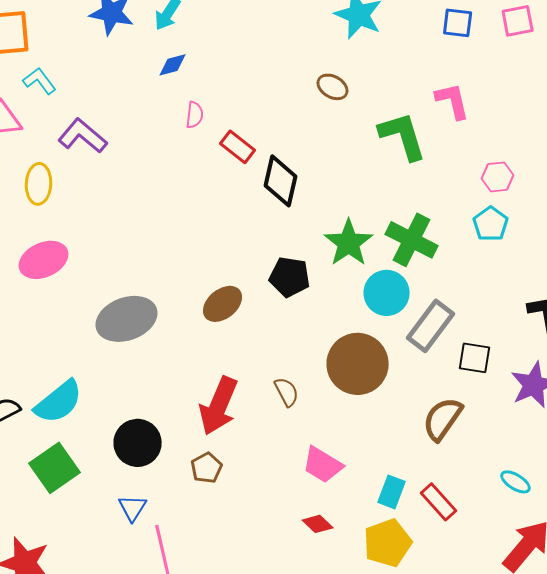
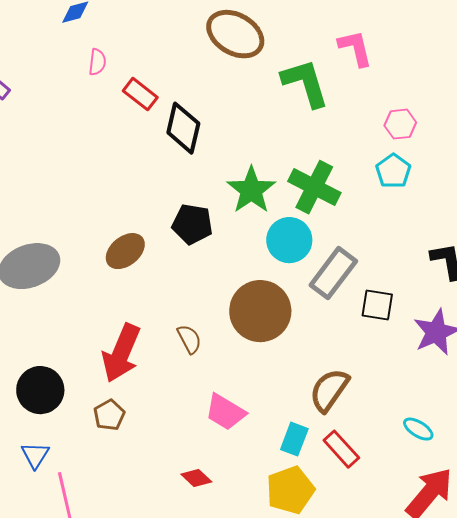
brown ellipse: (333, 87) -> (235, 34), size x1.8
brown semicircle: (443, 419) -> (329, 390), moved
red diamond: (318, 524) -> (196, 478), moved

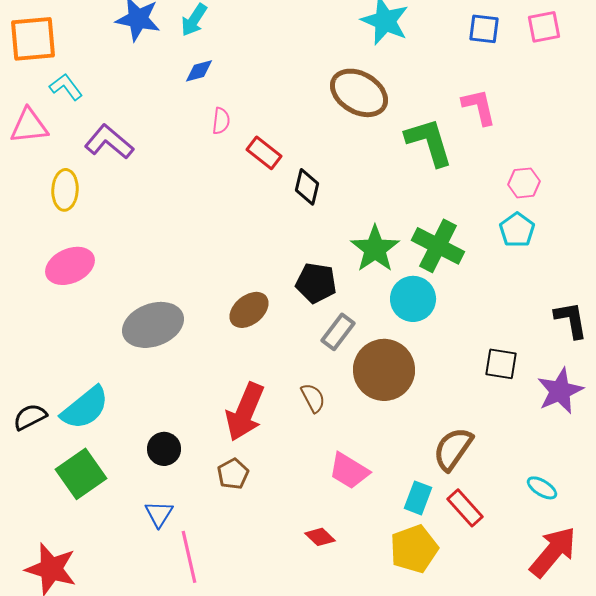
black diamond: (183, 128) -> (307, 187), size x0.7
gray rectangle: (333, 273) -> (338, 332), moved, size x0.7
black circle: (40, 390) -> (164, 449), size x0.7

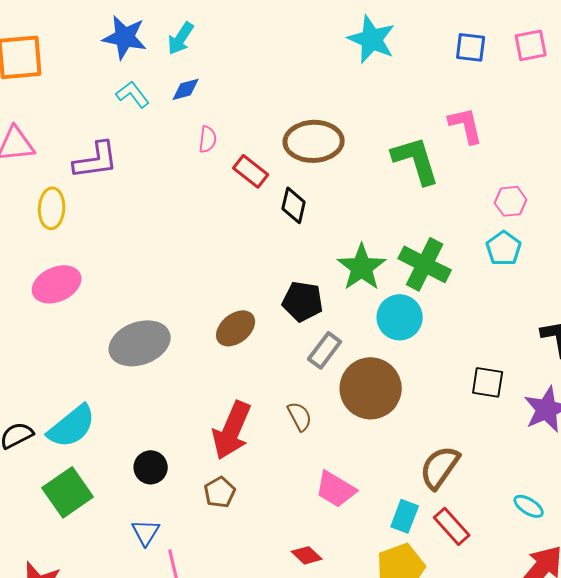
cyan L-shape: (66, 87) -> (133, 94), moved
brown ellipse: (359, 93) -> (314, 141), moved, turned -32
purple L-shape: (109, 142) -> (96, 160), turned 132

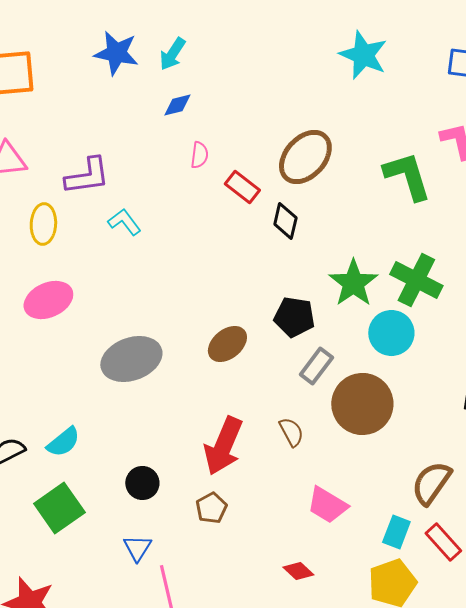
cyan L-shape: (133, 94) -> (124, 222), moved
brown ellipse: (314, 141) -> (305, 157), turned -46
cyan semicircle: (72, 426) -> (63, 442), size x0.7

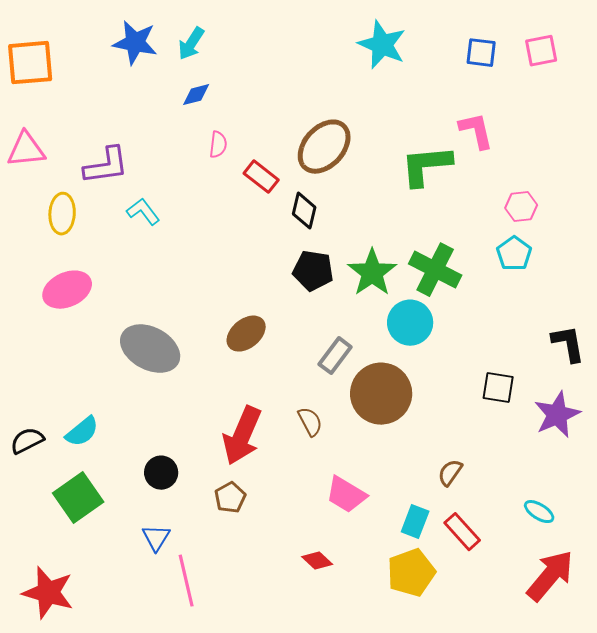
green L-shape: (407, 176) -> (426, 166), turned -78
black pentagon: (294, 317) -> (313, 271), moved
gray ellipse: (131, 359) -> (150, 349), turned 48
brown semicircle: (431, 483) -> (450, 473), size x0.6

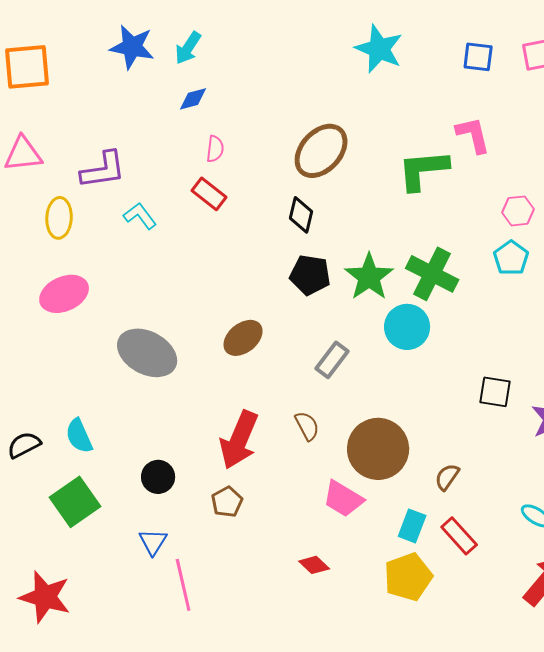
red rectangle: (261, 177) -> (209, 194), moved
brown circle: (381, 394) -> (378, 449), moved
cyan semicircle: (82, 432) -> (79, 436), turned 105

